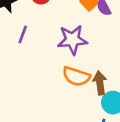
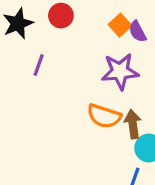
purple star: (72, 40) -> (120, 71), moved

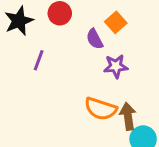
purple semicircle: (138, 32) -> (95, 39), moved
purple star: (120, 71) -> (116, 66), size x0.7

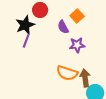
black star: (19, 21) -> (25, 25), moved

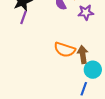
purple star: (77, 45) -> (86, 12), moved

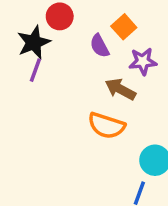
brown arrow: (83, 55) -> (120, 89), moved, turned -54

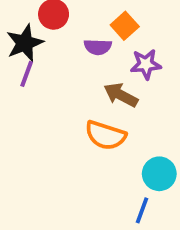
purple semicircle: (100, 46) -> (98, 47), turned -60

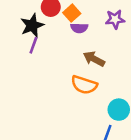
orange square: (125, 26) -> (72, 13), moved
purple star: (146, 64) -> (115, 19), moved

